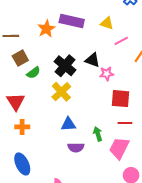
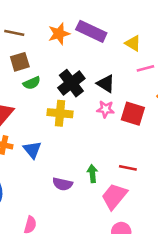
pink star: (107, 74) -> (105, 109), moved
yellow cross: (61, 92) -> (60, 113), turned 36
red square: (120, 99) -> (133, 114), moved
blue triangle: (68, 124) -> (32, 150), moved, turned 42

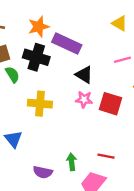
purple rectangle: (91, 31) -> (67, 44), moved
yellow triangle: (133, 43) -> (120, 23), moved
green semicircle: (32, 83) -> (12, 74), turned -98
black cross: (71, 83) -> (36, 57), moved, turned -35

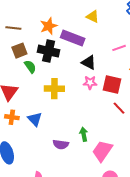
yellow triangle: (120, 23) -> (93, 17), moved
red line: (106, 156) -> (119, 108), moved, turned 40

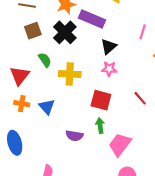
pink line: (119, 48) -> (143, 32), turned -56
black cross: (49, 51) -> (65, 32), turned 30
black triangle: (89, 62) -> (109, 47), turned 49
green semicircle: (30, 67) -> (45, 60), moved
red square: (112, 84) -> (101, 100), moved

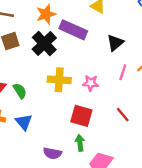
pink line: (143, 32) -> (123, 72), moved
black triangle: (109, 47) -> (115, 43), moved
green semicircle: (45, 60) -> (20, 91), moved
yellow cross: (70, 74) -> (59, 80), moved

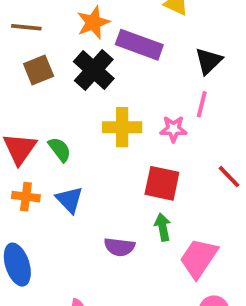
pink line: (123, 72) -> (202, 104), moved

